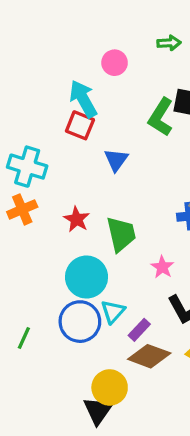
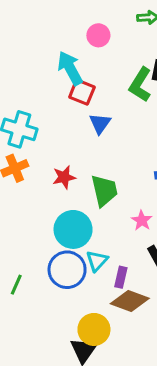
red square: (80, 125) -> (82, 92), moved
red star: (77, 219) -> (64, 177), turned 30
purple rectangle: (139, 330) -> (121, 277), turned -30

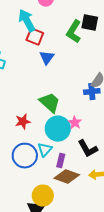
red star: (64, 177) -> (23, 122), moved
green trapezoid: (104, 191) -> (50, 103), turned -35
cyan circle: (73, 229) -> (58, 129), moved

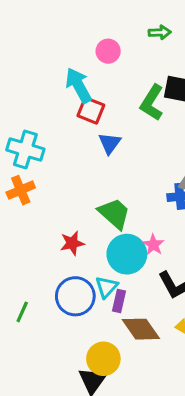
purple rectangle: (61, 161) -> (119, 301), moved
brown diamond: (67, 177) -> (141, 329), turned 35

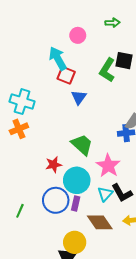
pink star: (153, 245) -> (108, 166), size x1.6
cyan circle: (127, 254) -> (77, 180), moved
cyan triangle: (107, 287) -> (105, 194), moved
purple rectangle: (119, 301) -> (76, 203), moved

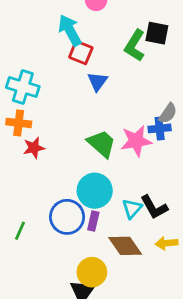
orange cross: (19, 129) -> (19, 123), turned 30
red star: (54, 165) -> (34, 148), moved
pink star: (108, 166) -> (136, 141), moved, turned 30

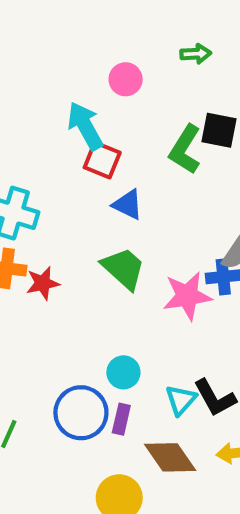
blue triangle: (97, 81) -> (128, 205), turned -40
green trapezoid: (102, 144) -> (123, 268), moved
red star: (34, 148) -> (43, 283), moved
cyan circle: (95, 191) -> (123, 372), size x0.6

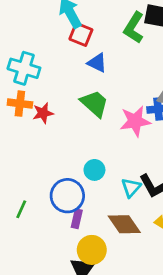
purple rectangle: (121, 419) -> (77, 219), moved

